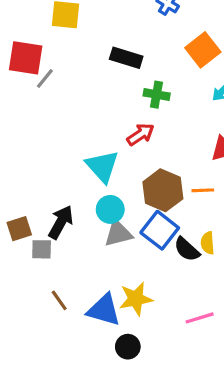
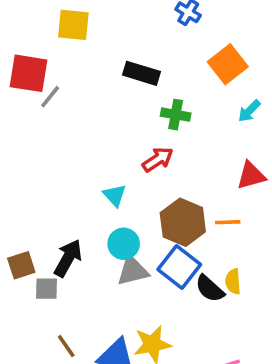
cyan triangle: (102, 166) -> (115, 195), size x0.6

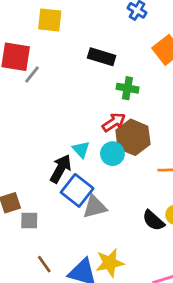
brown hexagon: (183, 222) -> (133, 137), moved
cyan circle: (124, 244) -> (112, 154), moved
black arrow: (68, 258) -> (61, 169), moved
blue square: (179, 267) -> (77, 190), moved

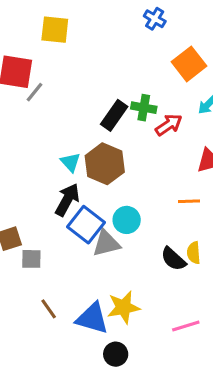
black rectangle: (102, 57) -> (114, 115), moved, turned -72
red arrow: (114, 122) -> (169, 125), moved
brown hexagon: (133, 137) -> (105, 164), moved
cyan triangle: (81, 150) -> (70, 162), moved
cyan circle: (112, 154) -> (127, 220), moved

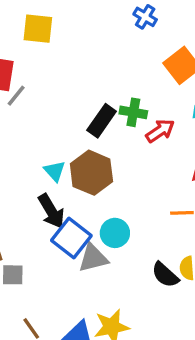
black arrow: (67, 200) -> (51, 211), turned 120

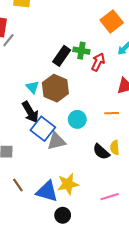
red arrow: (160, 131) -> (98, 62), turned -30
cyan circle: (115, 233) -> (77, 119), moved

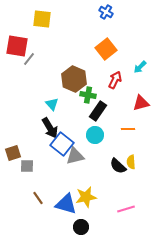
orange square: (112, 21) -> (106, 49), moved
green cross: (81, 51) -> (88, 95), moved
black rectangle: (62, 56) -> (98, 111), moved
brown hexagon: (55, 88) -> (74, 79), moved

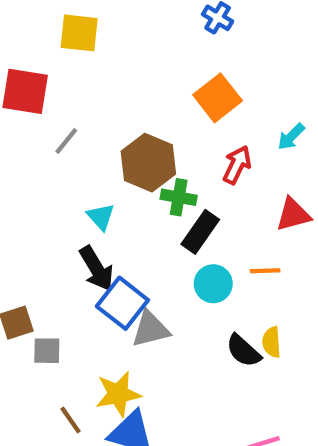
gray line: (29, 59) -> (66, 141), moved
cyan circle: (95, 135) -> (213, 284), moved
yellow star: (86, 197) -> (118, 394), moved

